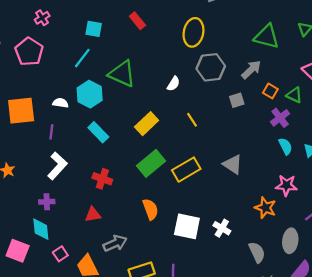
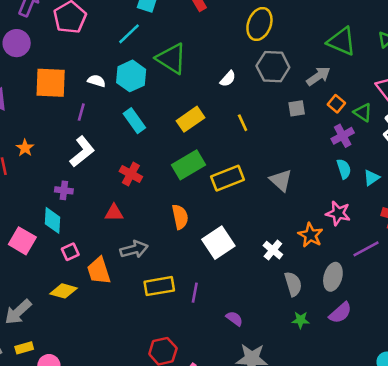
white square: (187, 226) -> (218, 243), turned 36
white cross: (222, 228) -> (273, 250), moved

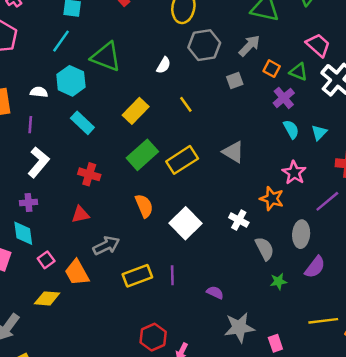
pink star: (338, 213) -> (294, 173), turned 30

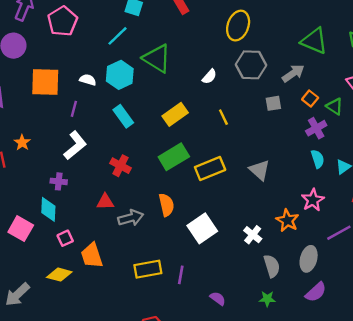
gray arrow: (106, 245) -> (131, 218), moved
green star: (278, 281) -> (267, 299), moved

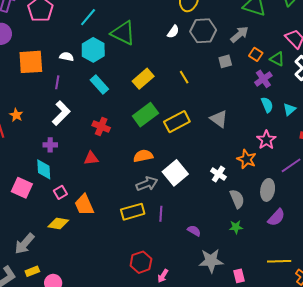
white semicircle: (209, 77) -> (173, 32), moved
orange semicircle: (166, 205) -> (143, 156), turned -84
gray arrow: (131, 218) -> (147, 184), moved

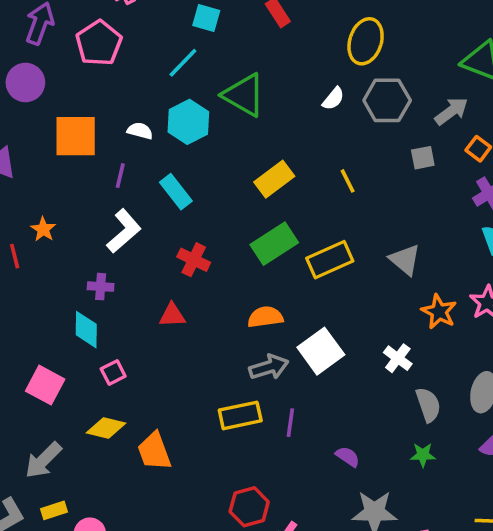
cyan rectangle: (99, 85) -> (176, 192), moved
orange star: (247, 159) -> (439, 312), moved
pink square: (22, 188) -> (45, 385), moved
orange trapezoid: (84, 205) -> (154, 451), moved

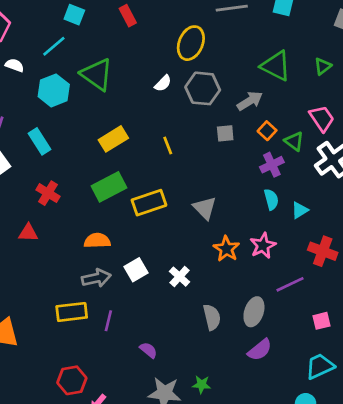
white semicircle: (140, 131) -> (15, 65), moved
white square: (321, 351) -> (136, 270), size x0.7
white cross: (398, 358) -> (180, 277), moved
green star: (423, 455) -> (201, 385), moved

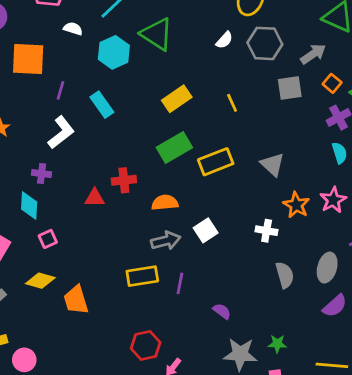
gray square: (225, 133) -> (290, 88), size x1.4
red cross: (48, 193) -> (124, 180), moved, turned -35
white cross: (180, 277) -> (267, 231), moved, turned -30

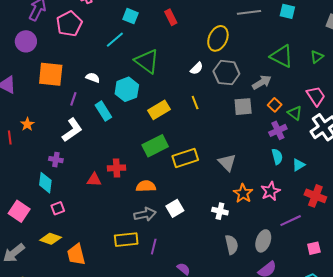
white semicircle: (73, 29) -> (93, 78), moved
cyan hexagon: (114, 52) -> (127, 89), moved
yellow line: (232, 103) -> (195, 103), moved

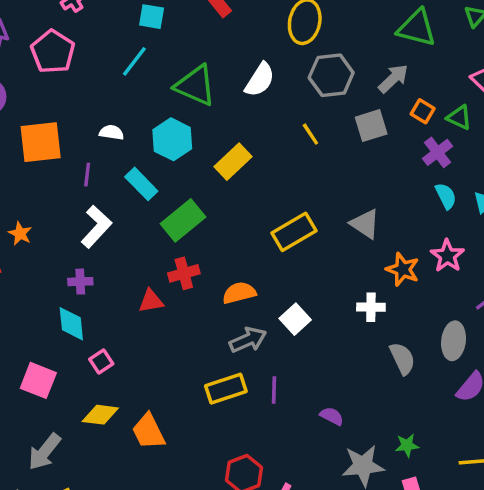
white semicircle: (197, 68) -> (260, 80), moved, size x1.5
yellow line: (195, 103) -> (310, 134), moved
green rectangle: (155, 146) -> (183, 220), moved

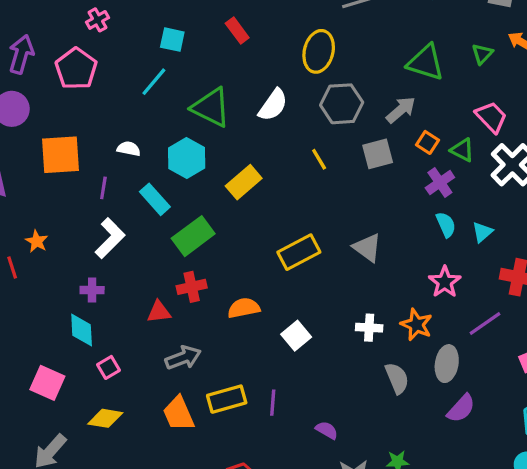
orange star: (403, 269) -> (416, 325), moved
gray arrow: (248, 340) -> (183, 358), moved
orange trapezoid: (148, 432) -> (179, 414), moved

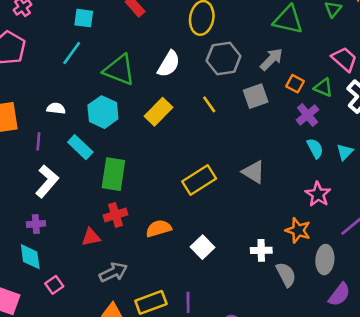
yellow rectangle: (244, 182) -> (159, 112), moved
green rectangle: (193, 236) -> (113, 174), turned -40
white cross: (369, 328) -> (261, 250), moved

